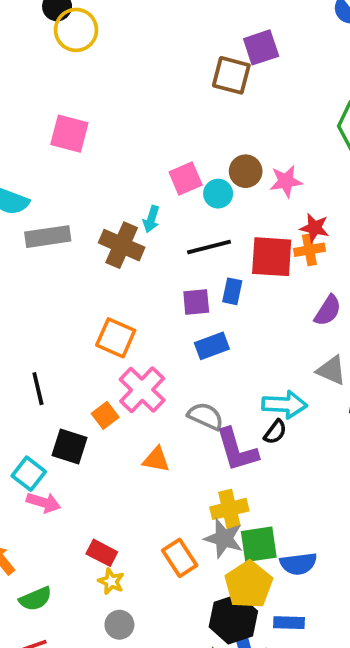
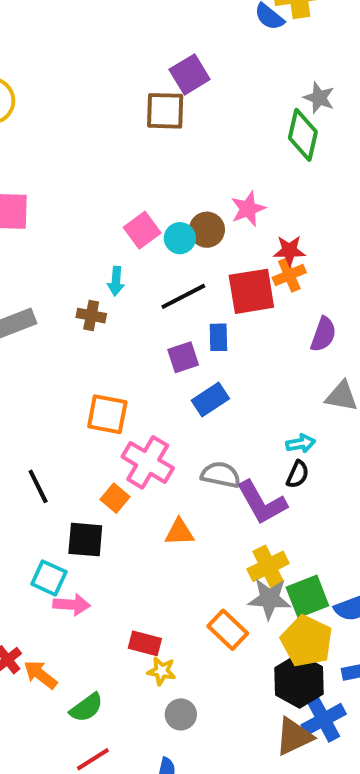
brown circle: (246, 171) -> (207, 230), moved
brown cross: (122, 245) -> (91, 316), size x0.6
cyan arrow: (284, 405) -> (301, 443), size x0.6

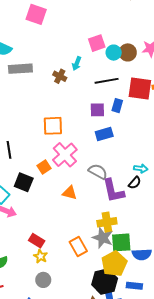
orange square: (107, 414) -> (53, 126), turned -30

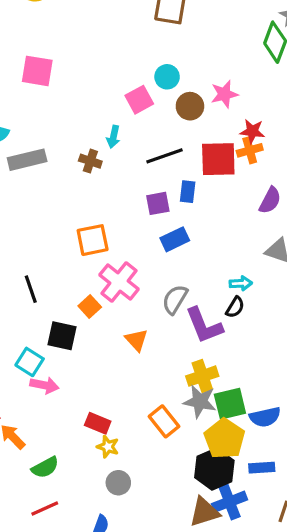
cyan circle: (114, 53) -> (167, 77), moved
gray semicircle: (98, 171) -> (175, 299), turned -78
orange triangle: (70, 193) -> (136, 340), turned 42

